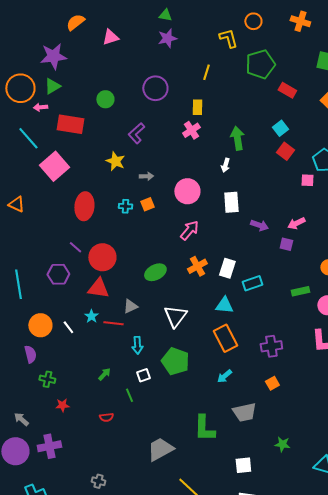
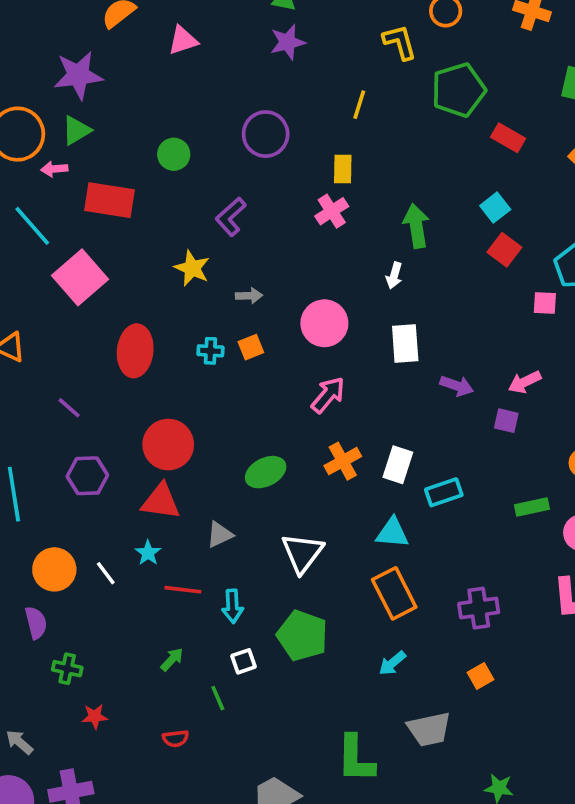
purple line: (75, 247) -> (69, 408), moved
red line: (113, 323) -> (183, 590), moved

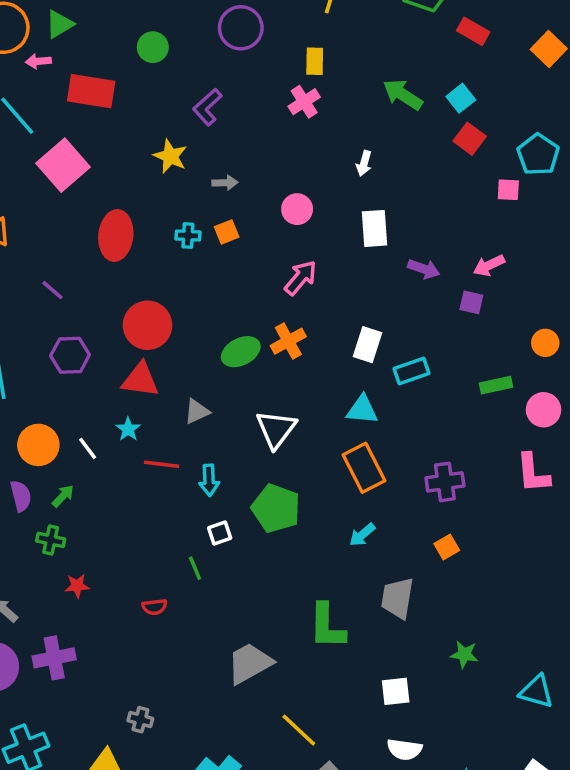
green arrow: (416, 226) -> (403, 95), moved, turned -48
pink circle: (324, 323) -> (297, 209), size x0.7
orange cross: (343, 461) -> (288, 341), moved
green arrow: (172, 659) -> (63, 496), moved
gray trapezoid: (429, 729) -> (397, 598), turned 111

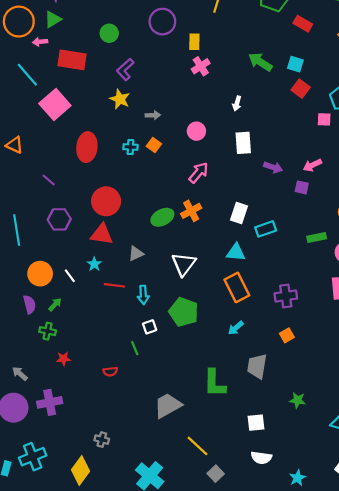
yellow rectangle: (315, 61) -> (194, 42), moved
cyan square: (461, 98) -> (295, 64), turned -35
purple L-shape: (207, 107) -> (125, 69), moved
orange square: (227, 232) -> (154, 145), turned -32

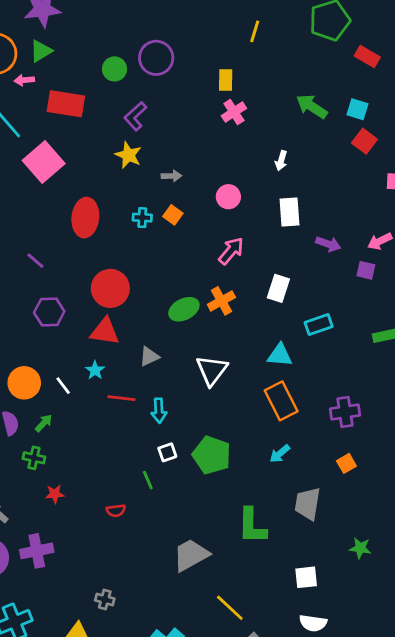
purple circle: (162, 22) -> (156, 58), moved
white rectangle: (239, 213) -> (278, 288), moved
green pentagon: (184, 312) -> (212, 455), moved

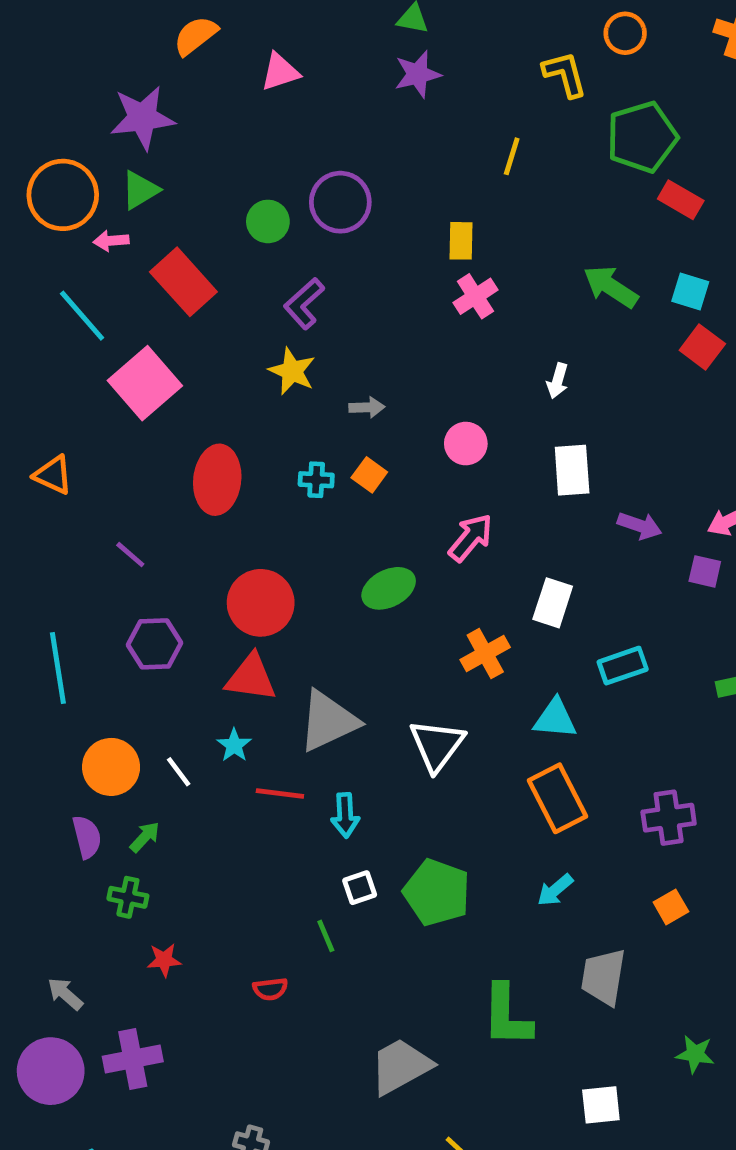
red rectangle: (367, 56) -> (681, 200), moved
red rectangle: (66, 104) -> (183, 282), turned 39
orange cross: (221, 301) -> (485, 654), moved
green ellipse: (184, 309) -> (389, 588), moved
gray triangle: (149, 356) -> (328, 721), size x1.8

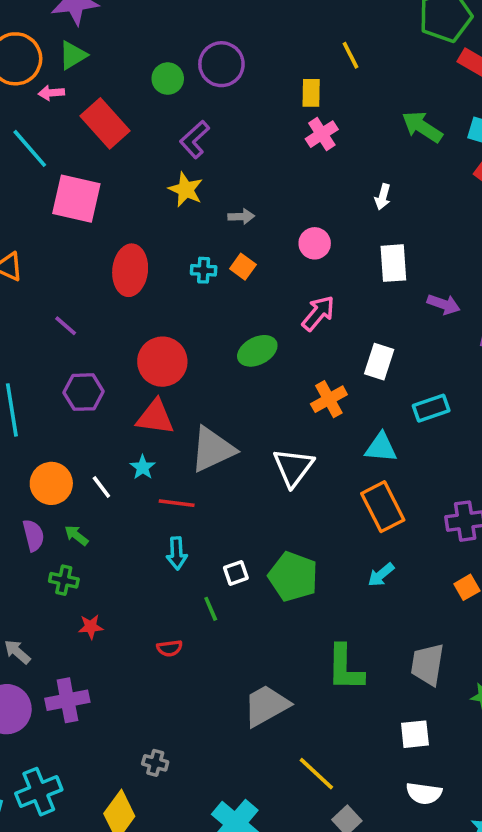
yellow line: (512, 156) -> (350, 55), moved, turned -44
pink square: (145, 383) -> (76, 199), turned -36
cyan arrow: (345, 815) -> (177, 553), moved
green arrow: (145, 837) -> (76, 535), turned -95
gray trapezoid: (603, 977) -> (427, 664), moved

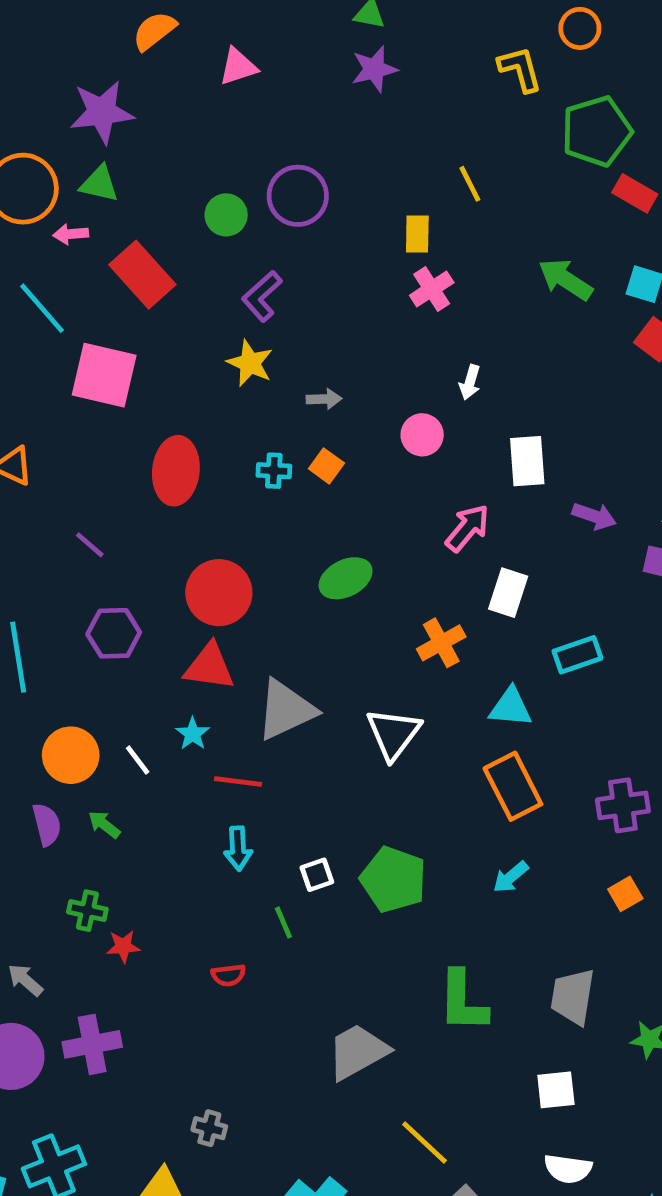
green triangle: (73, 55) -> (99, 184), turned 44
white arrow: (383, 197) -> (470, 382), moved
pink arrow: (318, 313) -> (468, 528), moved
green cross: (64, 580) -> (87, 911), moved

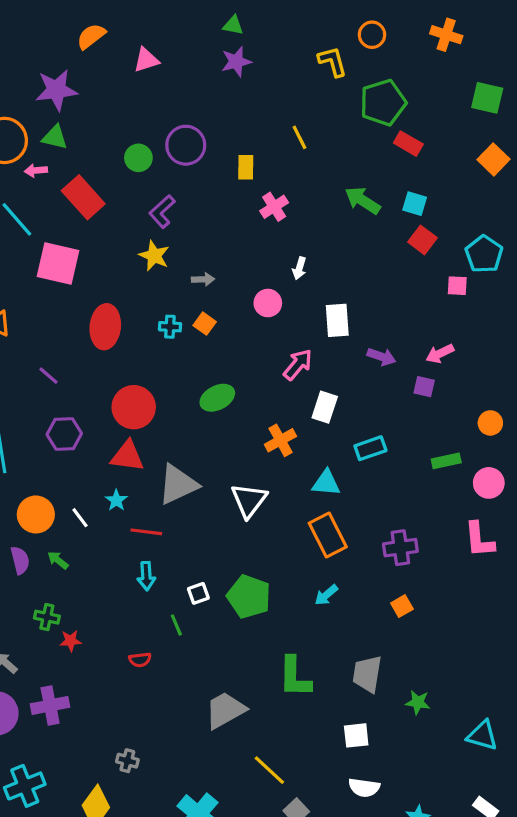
yellow rectangle: (417, 234) -> (246, 167), moved

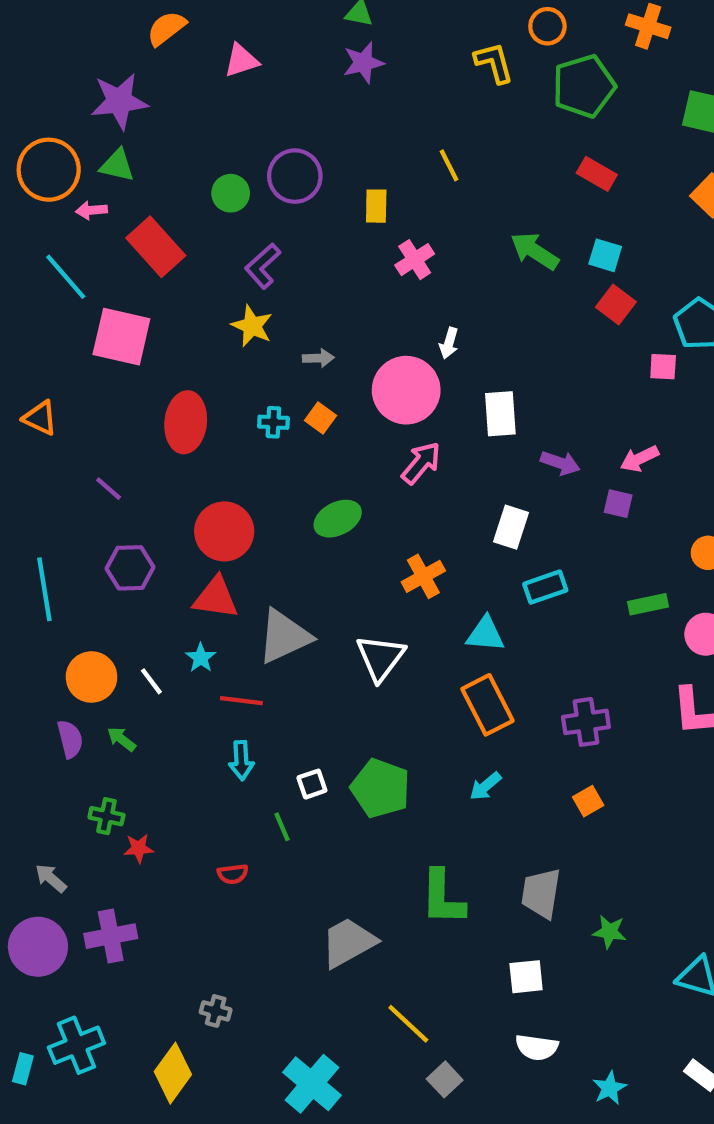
green pentagon: (383, 103) -> (584, 86), moved
pink circle: (268, 303) -> (406, 390), size x1.8
pink arrow: (298, 365) -> (421, 463), moved
white rectangle: (325, 407) -> (511, 527), moved

